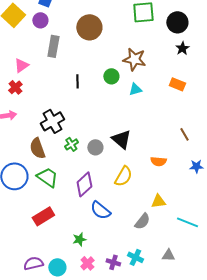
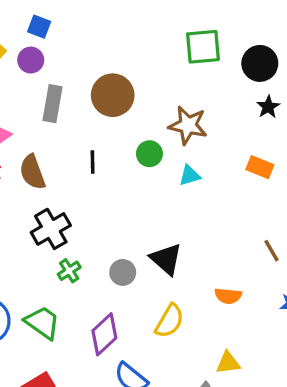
brown circle: (89, 27) -> (113, 95), moved
green cross: (71, 144) -> (69, 271), moved
brown semicircle: (37, 148) -> (32, 172), moved

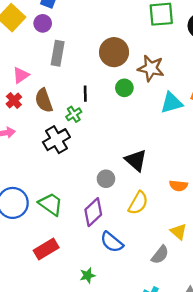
brown circle: (113, 95) -> (114, 52), moved
cyan triangle: (190, 175) -> (172, 103), moved, size x1.5
green cross: (69, 271) -> (74, 114), moved
gray circle: (123, 272) -> (106, 179), moved
yellow triangle: (228, 363) -> (178, 232), turned 48

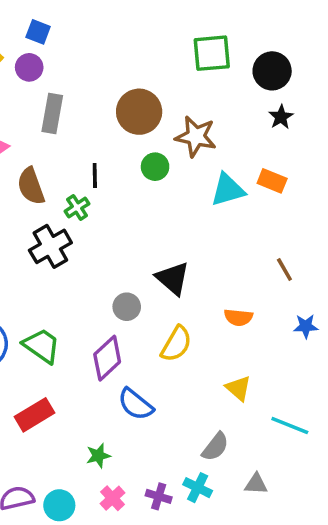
gray semicircle: (160, 255) -> (215, 447), moved

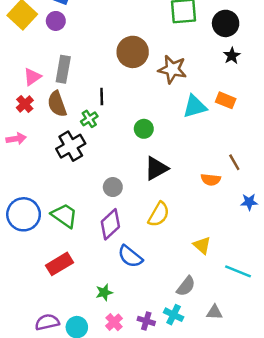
gray rectangle: (52, 113) -> (63, 69), moved
green circle: (155, 167) -> (144, 129), moved
black triangle: (173, 278) -> (156, 168), turned 50
gray circle: (127, 307) -> (113, 187), moved
orange semicircle: (238, 317) -> (211, 180), moved

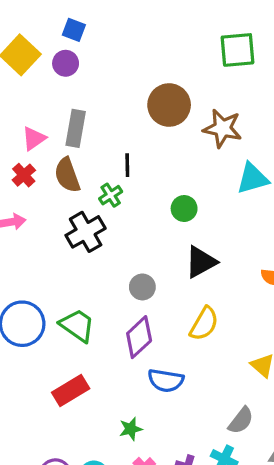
blue semicircle: (130, 256) -> (166, 380), turned -30

